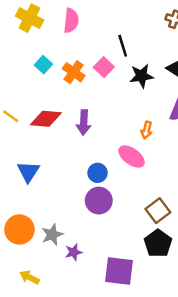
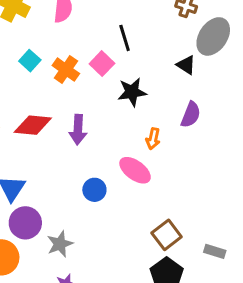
black star: (142, 76) -> (132, 92), moved
purple circle: (99, 201) -> (25, 223), moved
gray star: (52, 235) -> (60, 244), moved

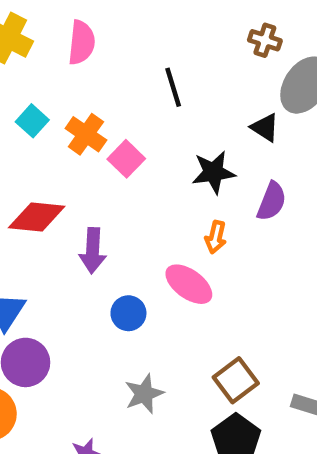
pink square: (102, 64) -> (126, 159), moved
black star: (132, 92) -> (213, 172), moved
purple arrow: (78, 130) -> (93, 251), moved
gray star: (60, 244) -> (144, 394), moved

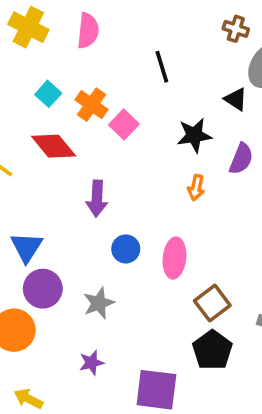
red diamond: (37, 217) -> (54, 146), moved, turned 45
pink ellipse: (189, 284) -> (174, 258), moved, turned 60
gray star: (144, 394) -> (99, 303), moved

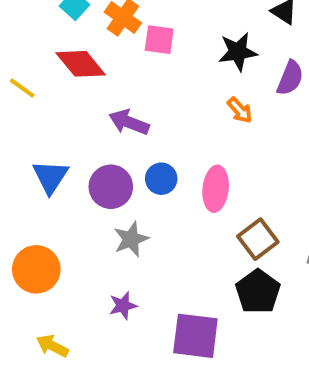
pink square: (124, 124) -> (159, 40), turned -36
orange arrow: (196, 188) -> (240, 110), turned -55
purple arrow: (97, 198) -> (129, 122), turned 108
purple circle: (43, 289) -> (111, 187), moved

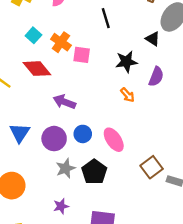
pink ellipse: (216, 189) -> (114, 140), turned -40
brown square: (258, 239) -> (152, 167), moved
black pentagon: (258, 292) -> (94, 172), moved

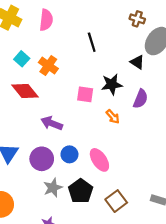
pink square: (82, 55) -> (85, 94), moved
brown square: (152, 167) -> (116, 201), moved

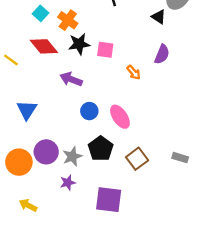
black star: (112, 84) -> (79, 44), moved
purple circle: (42, 159) -> (46, 152), moved
gray star: (53, 188) -> (72, 156), moved

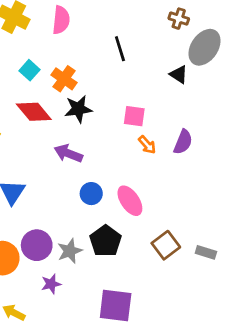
pink square: (105, 50) -> (134, 116), moved
purple semicircle: (162, 54) -> (183, 142), moved
brown square: (137, 159) -> (166, 245), moved
purple star: (68, 183) -> (51, 284), moved

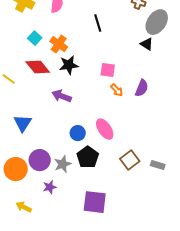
black triangle: (179, 74) -> (147, 44), moved
blue circle: (91, 194) -> (78, 133), moved

